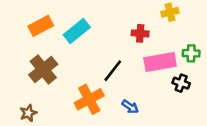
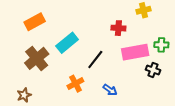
cyan rectangle: (77, 31) -> (67, 43), moved
orange cross: (89, 99) -> (75, 84), size x0.7

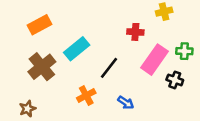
pink rectangle: (135, 52) -> (154, 60), turned -45

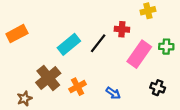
orange rectangle: (39, 25) -> (17, 34), moved
brown cross: (42, 67) -> (48, 78), moved
black line: (109, 68) -> (98, 43), moved
black cross: (175, 80) -> (158, 88), moved

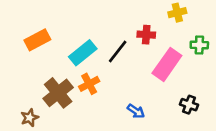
orange rectangle: (17, 34) -> (37, 40), moved
green cross: (166, 47) -> (199, 45), moved
orange cross: (78, 87) -> (89, 84), moved

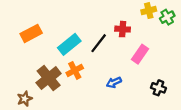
green cross: (199, 45) -> (167, 17), moved, turned -32
pink rectangle: (167, 64) -> (140, 54), size x0.7
blue arrow: (136, 111) -> (114, 82), moved, turned 120

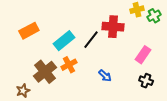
red cross: (123, 29) -> (113, 27), size x1.5
pink rectangle: (140, 54) -> (143, 55), moved
blue arrow: (114, 82) -> (105, 76), turned -112

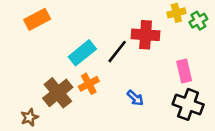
orange rectangle: (29, 31) -> (37, 19), moved
pink rectangle: (143, 55) -> (184, 71), turned -48
black cross: (146, 81) -> (188, 104), size x1.6

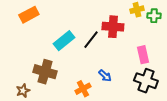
green cross: (198, 21) -> (154, 16), turned 32
orange cross: (89, 84) -> (83, 89), moved
brown cross: (58, 93) -> (45, 72), turned -35

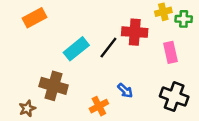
pink rectangle: (143, 55) -> (170, 52), moved

